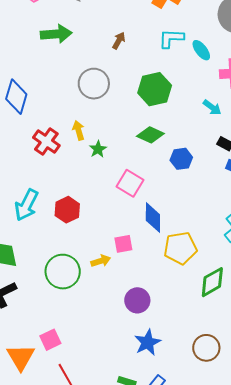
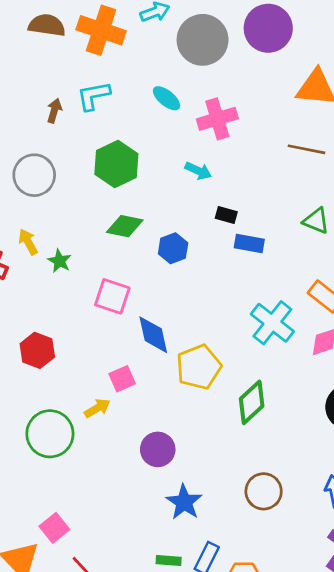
cyan L-shape: (171, 38) -> (93, 96), moved

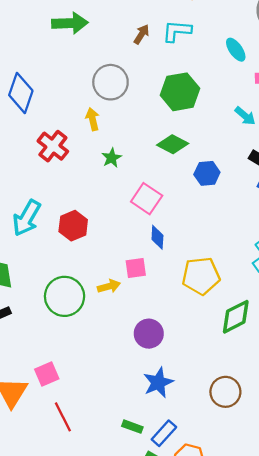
yellow arrow: (28, 242) -> (93, 119), moved
blue diamond: (153, 335) -> (157, 237), moved, size x0.7

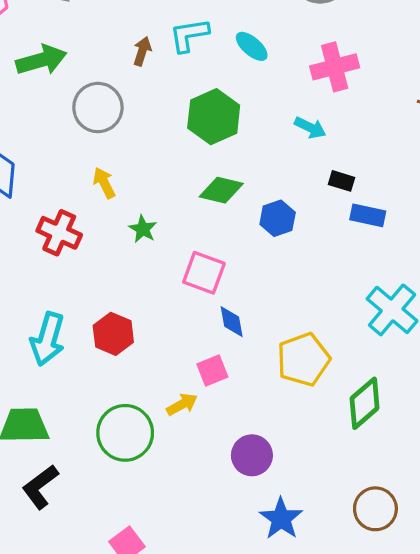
cyan ellipse: (236, 50) -> (252, 46), moved
gray circle: (110, 82) -> (98, 108), moved

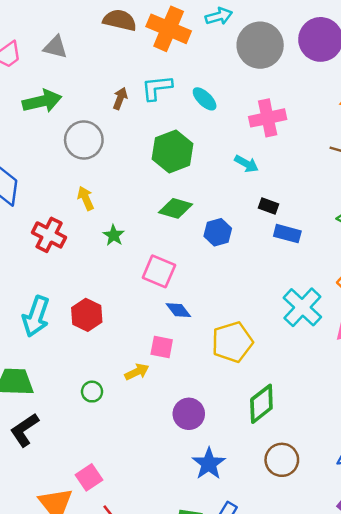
blue diamond: (232, 322) -> (178, 310), turned -30
pink square: (212, 370) -> (162, 347), turned 30
green diamond: (365, 403) -> (261, 404), moved
green circle: (125, 433) -> (92, 392), size x0.5

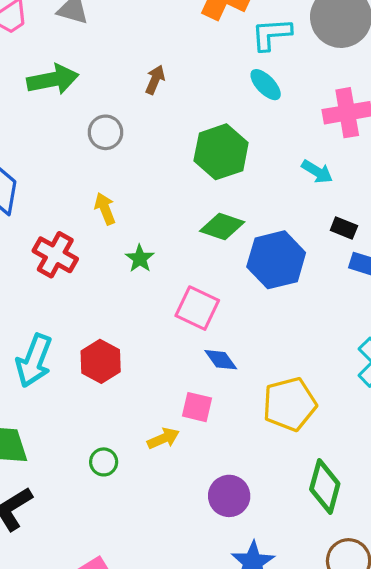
cyan L-shape: (157, 88) -> (271, 34), moved
gray circle: (84, 140) -> (105, 132), size x0.7
blue hexagon: (218, 232) -> (276, 260), size x1.6
green diamond: (261, 404) -> (325, 486), turned -39

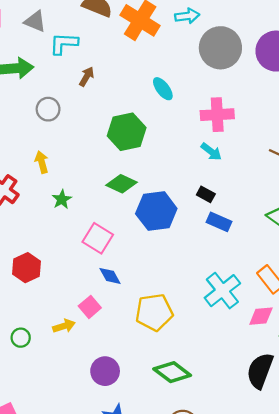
cyan L-shape: (271, 34) -> (64, 44), moved
cyan arrow: (317, 172) -> (211, 152), moved
pink square: (197, 407) -> (90, 307), turned 30
green diamond: (325, 486) -> (172, 372), turned -75

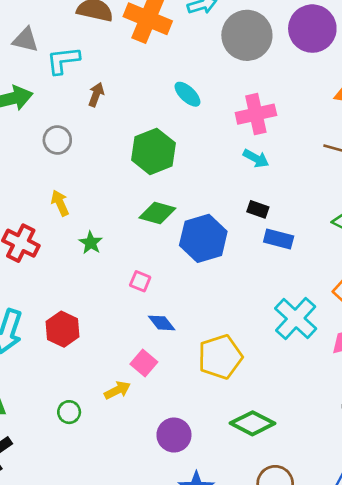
pink square: (98, 238) -> (140, 281), size x0.6

